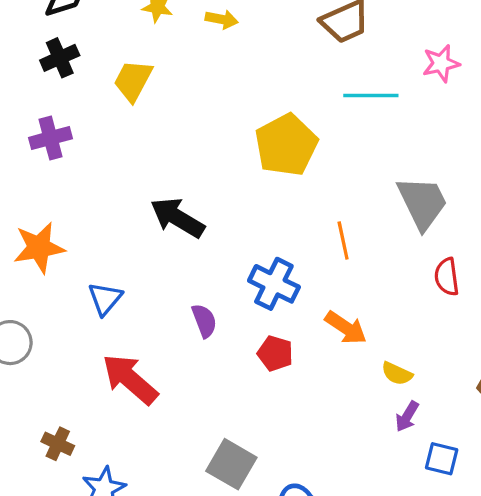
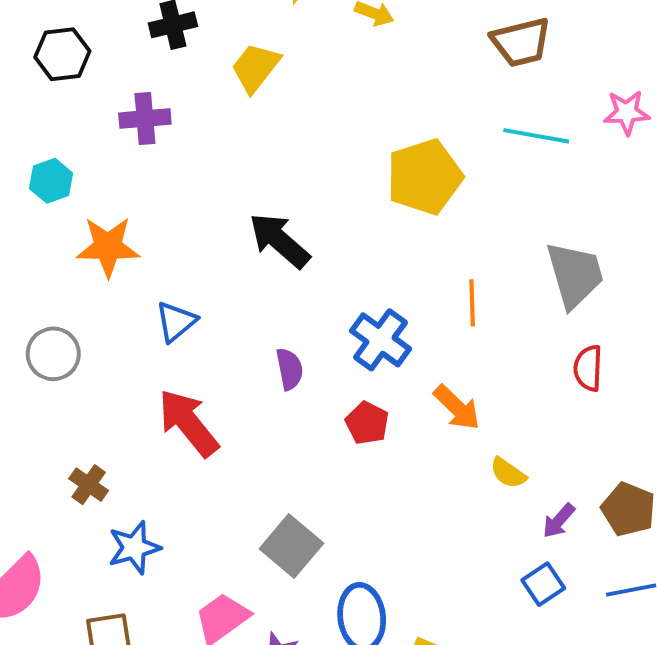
purple arrow: (407, 416) -> (559, 521), moved
blue square: (442, 459) -> (543, 584), turned 32

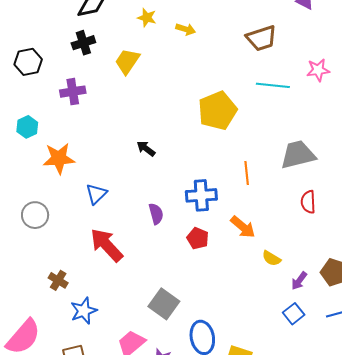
black arrow: (279, 240) -> (146, 149), size x0.6
gray trapezoid: (575, 275) -> (298, 155), turned -84
blue cross: (380, 340) -> (201, 195), turned -36

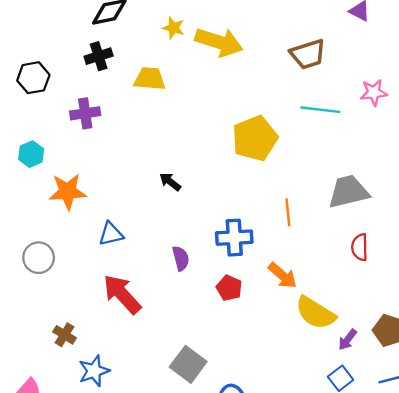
yellow arrow: (186, 29) -> (219, 42), size x2.0
yellow trapezoid: (127, 61) -> (150, 79), turned 60
blue triangle: (96, 194) -> (111, 234), turned 30
yellow semicircle: (271, 258) -> (315, 313), size x1.8

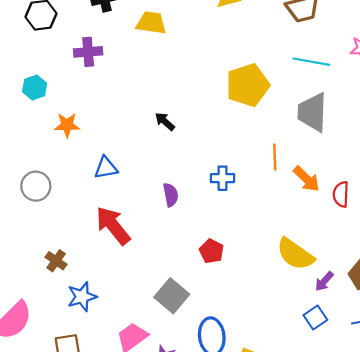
orange star: (68, 192) -> (67, 125), size x0.7
gray trapezoid: (348, 192) -> (312, 112), moved, turned -78
blue cross: (234, 238) -> (223, 178), size x0.7
orange arrow: (282, 275) -> (306, 179), moved
red pentagon: (229, 288) -> (212, 251), moved

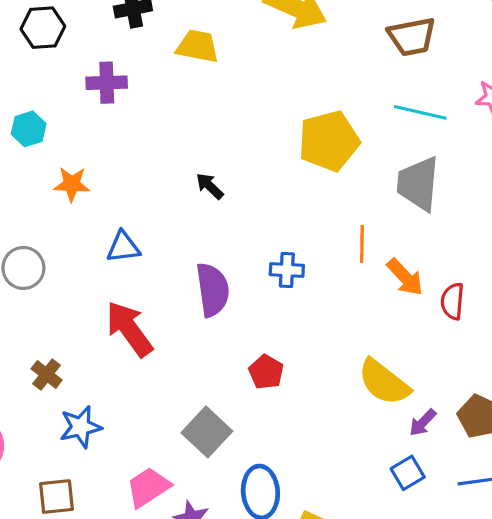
purple semicircle: (171, 195) -> (213, 290), size x1.6

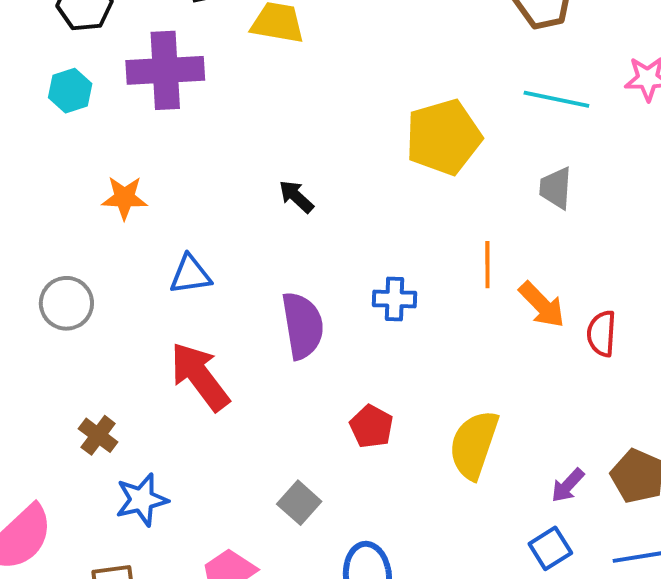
purple cross: (107, 83) -> (165, 70), size x1.5
cyan hexagon: (29, 129) -> (70, 91), moved
gray trapezoid: (418, 184) -> (556, 188), size x0.6
yellow semicircle: (384, 382) -> (474, 445), moved, turned 72
gray square: (207, 432) -> (299, 503), size x0.7

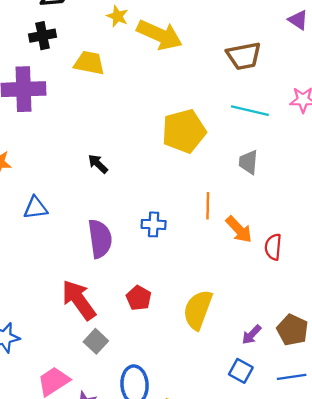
red arrow: (200, 376) -> (79, 300), moved
blue square: (550, 548) -> (241, 371), turned -30

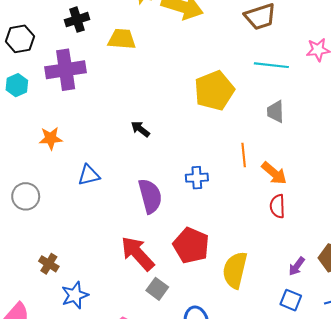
red semicircle: (273, 247) -> (277, 206), moved
red pentagon: (139, 298) -> (191, 245), size x1.6
yellow semicircle: (198, 310) -> (235, 270), moved

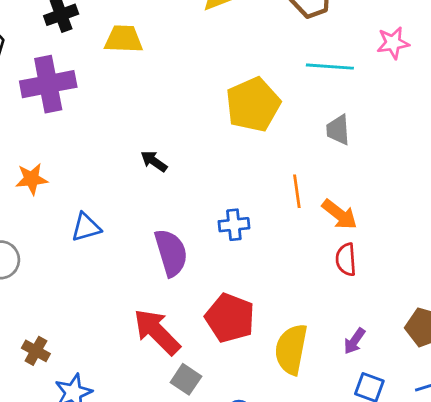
purple arrow: (297, 266) -> (354, 341), moved

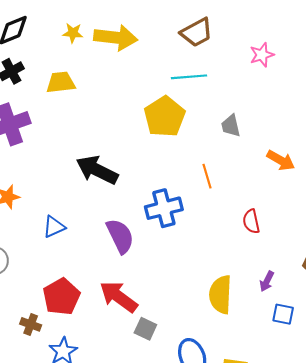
cyan line: (330, 67) -> (189, 77), moved
black arrow: (154, 161) -> (97, 170), size x2.0
orange arrow: (340, 214) -> (281, 160), moved
blue cross: (234, 225) -> (164, 208), size x1.6
red pentagon: (230, 318) -> (61, 297), moved, turned 30

